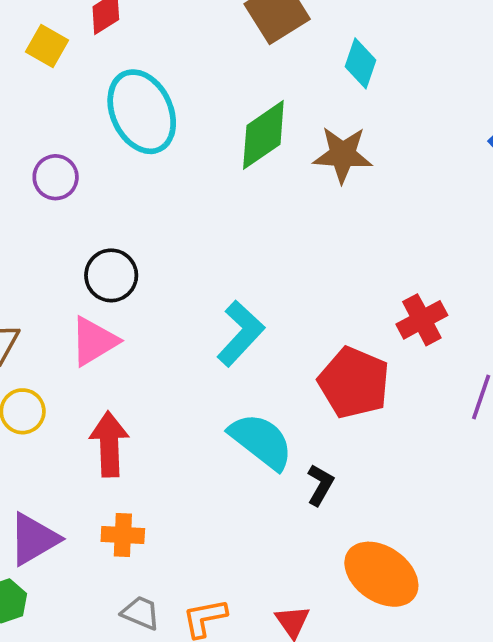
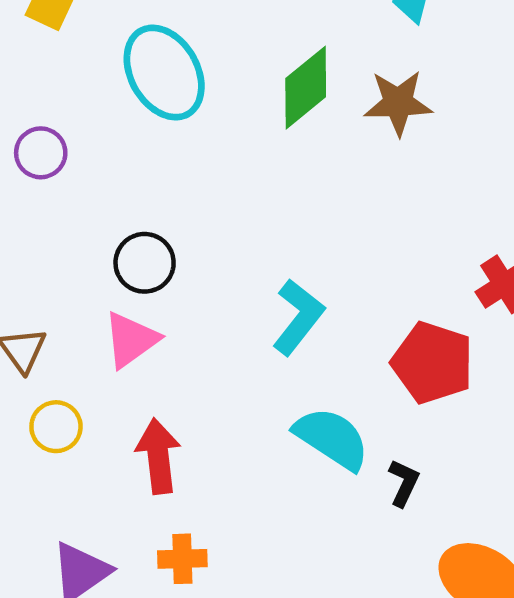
purple circle: (56, 177) -> (41, 153), moved

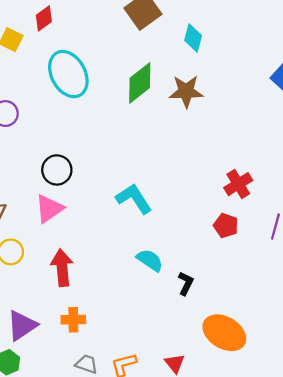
cyan L-shape: (298, 317) -> (134, 199), turned -72
red pentagon: (432, 363) -> (226, 226), moved, size x0.6
cyan semicircle: (332, 438) -> (150, 260), size x0.7

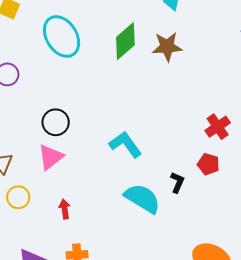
cyan semicircle: (150, 260) -> (142, 198), size x1.5
red arrow: (62, 268) -> (65, 209), size x0.6
black L-shape: (186, 283) -> (177, 182), moved

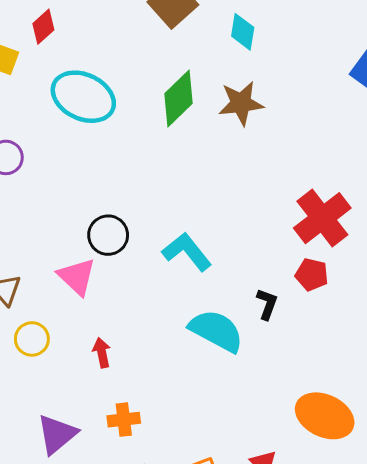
cyan ellipse: (62, 36) -> (83, 97), turned -30
black circle: (56, 122) -> (108, 235), moved
red cross: (218, 127) -> (322, 218), size x1.5
pink triangle: (51, 157) -> (77, 277), turned -36

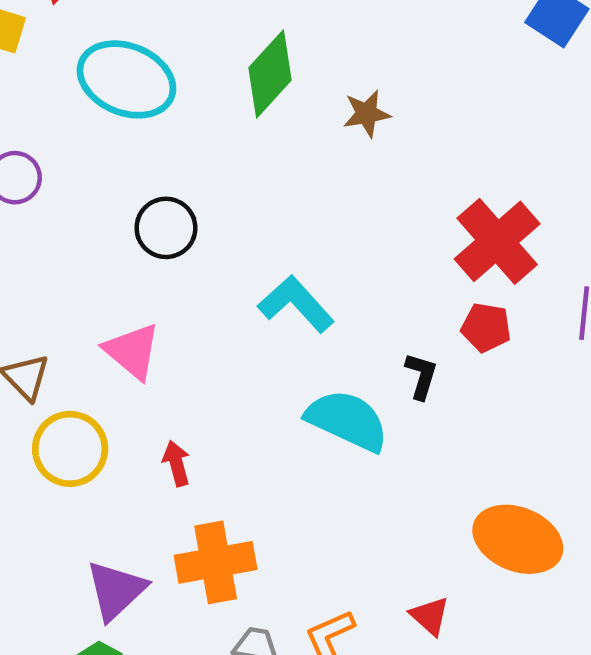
brown star: (241, 103) -> (367, 114), moved, size x0.7
black circle: (108, 235) -> (166, 228), moved
yellow circle: (32, 339) -> (70, 449), size x1.4
orange cross: (124, 420) -> (216, 562), size x1.6

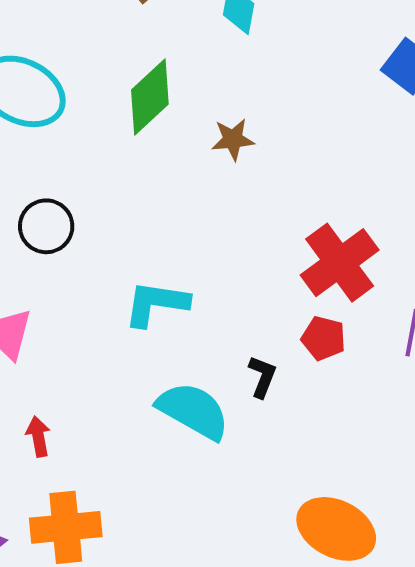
cyan L-shape: (296, 304) -> (156, 304), turned -44

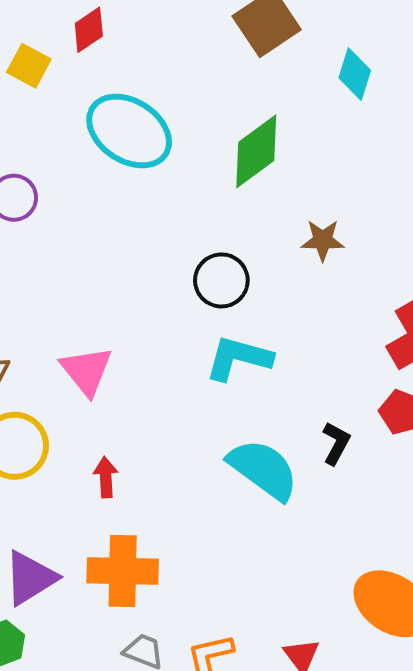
brown star: (233, 139) -> (323, 240), moved
black circle: (46, 226) -> (221, 280), moved

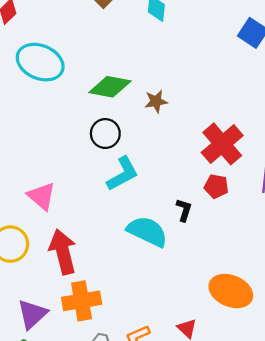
green diamond: (256, 151) -> (110, 87), moved, turned 57
cyan L-shape: (239, 358) -> (123, 174), turned 147
red arrow: (106, 477) -> (63, 252), size x2.0

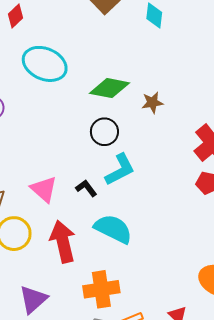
black L-shape: (184, 210) -> (86, 188), moved, turned -55
cyan semicircle: (147, 231) -> (113, 229), moved
orange cross: (82, 301) -> (101, 289), moved

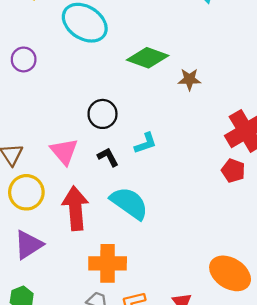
black circle: (104, 132) -> (103, 114), moved
cyan L-shape: (120, 170) -> (145, 143), size x0.7
purple triangle: (33, 299) -> (28, 245), moved

